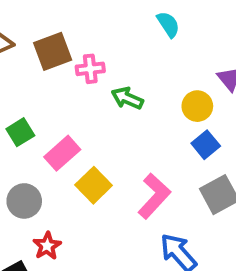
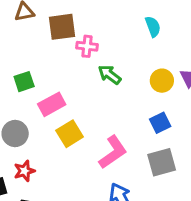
yellow circle: (197, 106) -> (162, 81), moved

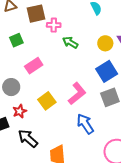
green square: (24, 82) -> (16, 40), moved
blue square: (160, 123) -> (107, 71), size x1.5
yellow square: (70, 134) -> (47, 101), moved

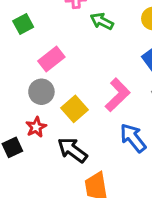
gray circle: (11, 87) -> (41, 92), moved
black arrow: (28, 138) -> (72, 150), moved

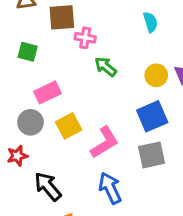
green square: (23, 24) -> (28, 52), turned 30
yellow square: (75, 109) -> (69, 126), moved

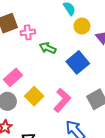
yellow circle: (156, 75) -> (82, 26), moved
blue square: (152, 116) -> (78, 62), moved

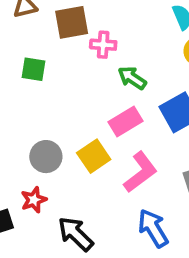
pink rectangle: (13, 77) -> (125, 122), moved

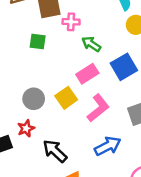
green square: (33, 69) -> (38, 41), moved
blue arrow: (153, 228) -> (108, 146), turned 95

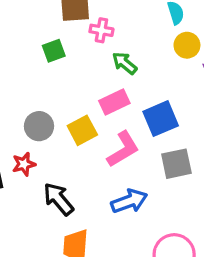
green square: (38, 41) -> (54, 51), turned -35
blue square: (124, 67) -> (161, 119), moved

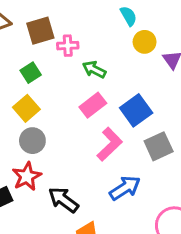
yellow square: (82, 130) -> (26, 108), moved
red star: (24, 164) -> (27, 176), size x1.4

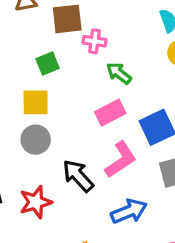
yellow square: (26, 108) -> (36, 102), turned 30
red star: (27, 176) -> (36, 202), moved
black arrow: (63, 200) -> (78, 176), moved

